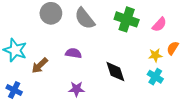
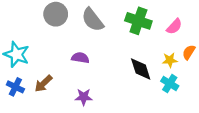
brown arrow: (40, 65) -> (43, 84), moved
black diamond: (115, 72) -> (141, 69), moved
blue cross: (14, 90) -> (15, 87), moved

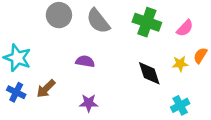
cyan cross: (170, 84) -> (180, 105), moved, turned 30

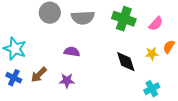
gray semicircle: (98, 21) -> (83, 18), turned -55
purple star: (89, 103) -> (67, 81), moved

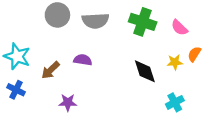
pink semicircle: (156, 24) -> (179, 28), turned 91
brown arrow: (39, 75) -> (51, 70), moved
purple star: (67, 81) -> (68, 102), moved

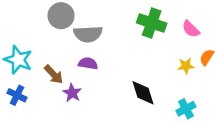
gray semicircle: (95, 21) -> (88, 34), moved
brown arrow: (51, 70) -> (54, 74), turned -90
black diamond: (145, 71) -> (143, 93), moved
purple star: (68, 102) -> (72, 93), moved, turned 30

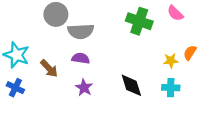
pink semicircle: (191, 29) -> (175, 13), moved
purple star: (72, 93) -> (84, 88), moved
cyan cross: (186, 109) -> (171, 88), moved, turned 30

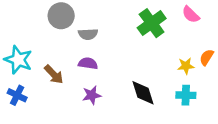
green cross: (139, 21) -> (152, 23), turned 35
gray semicircle: (81, 31) -> (88, 34), size x0.7
purple star: (84, 88) -> (92, 95), turned 30

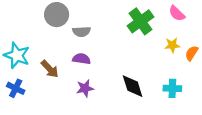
yellow star: (186, 66) -> (172, 45), moved

